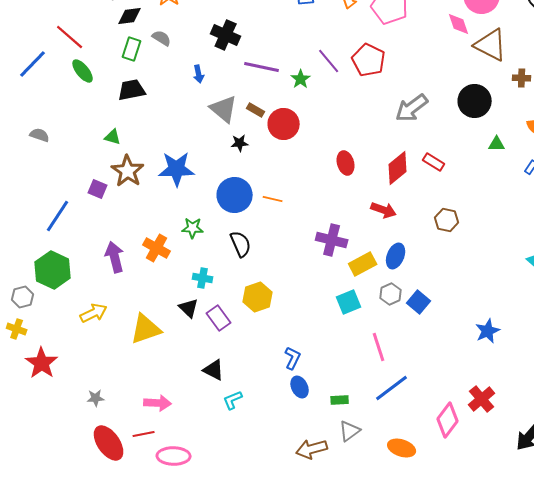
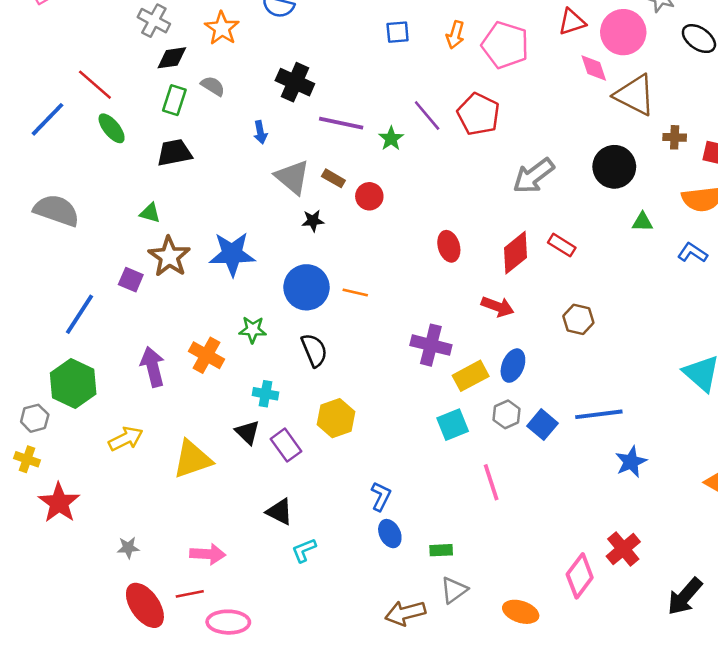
red circle: (284, 124) -> (369, 196), size x0.7
gray semicircle: (40, 135) -> (56, 210), size x1.8
blue line: (392, 388) -> (599, 414), moved, turned 30

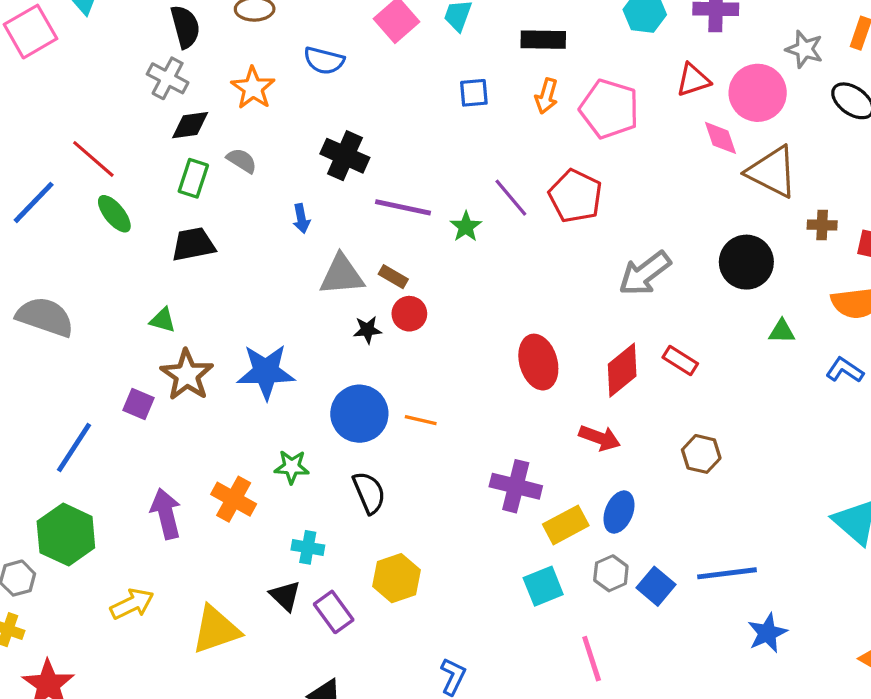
gray triangle: (292, 177) -> (342, 275), turned -45
red circle: (369, 196) -> (409, 314), moved
red ellipse: (449, 246) -> (538, 362), size x1.4

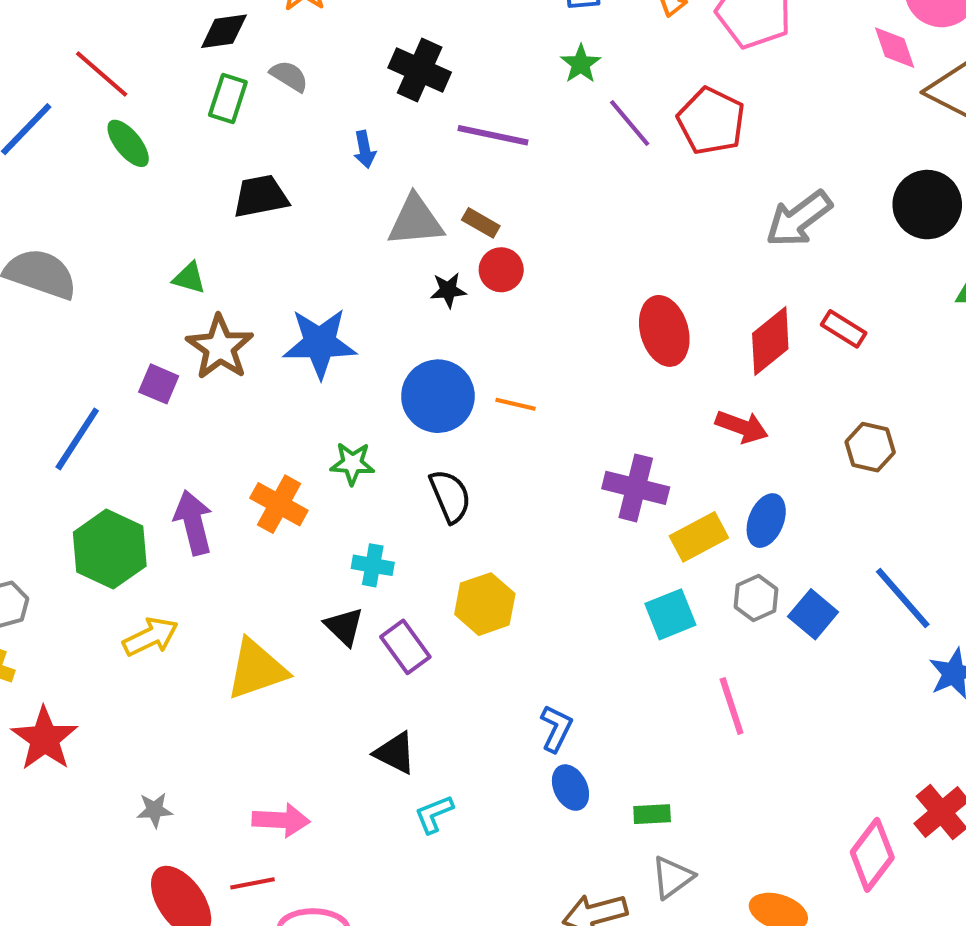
green star: (466, 227) -> (581, 64), moved
black trapezoid: (193, 244) -> (261, 196), moved
green hexagon: (66, 535) -> (110, 549), moved
blue line: (727, 573) -> (903, 598), turned 56

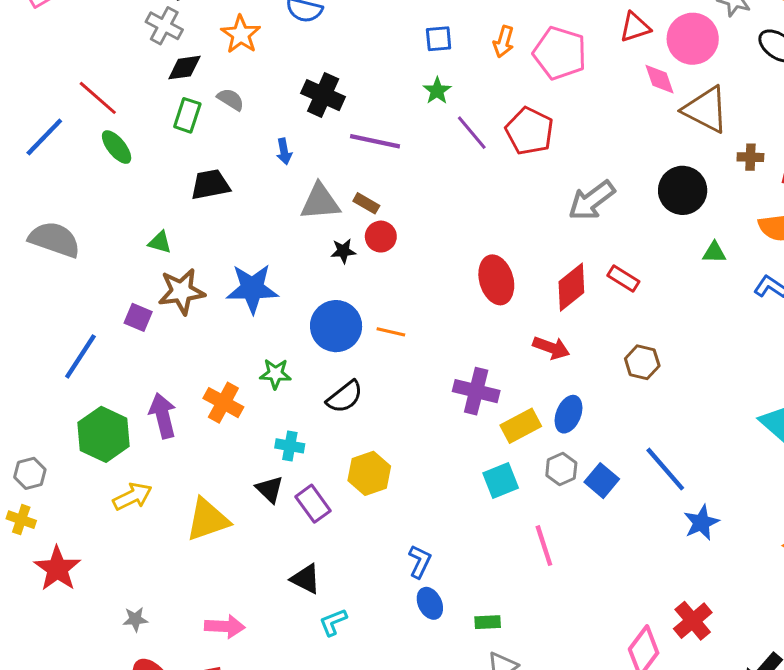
brown star: (220, 347) -> (182, 291), turned 30
black semicircle: (450, 496) -> (345, 397), turned 75

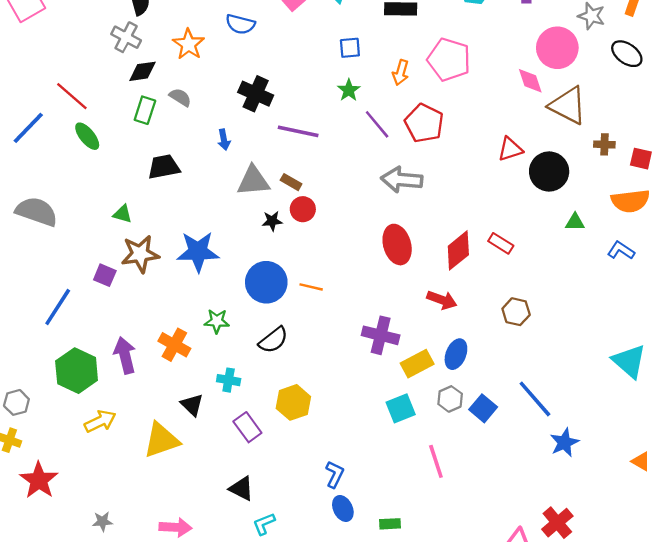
red triangle: (635, 27) -> (510, 149), moved
orange arrow: (504, 42) -> (401, 73), moved
gray arrow: (592, 200) -> (402, 180), moved, turned 42
black triangle: (270, 489) -> (192, 405), moved

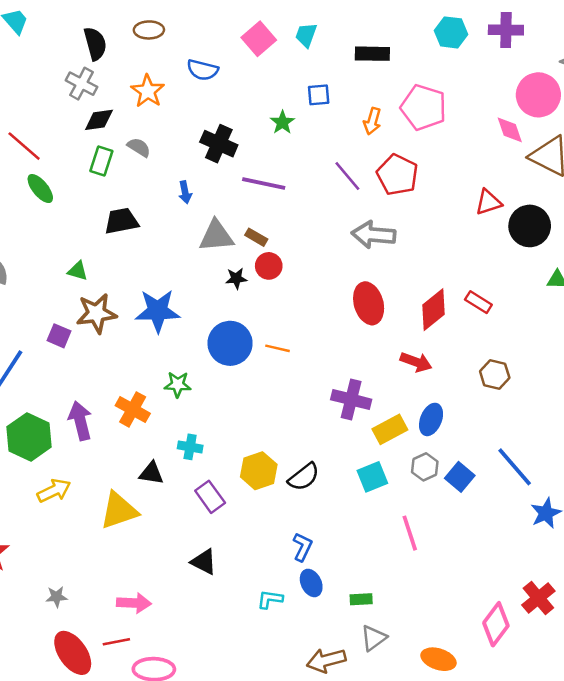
green star: (349, 90) -> (282, 122), moved
black semicircle: (273, 340) -> (304, 477), moved
black triangle: (192, 405) -> (151, 473), turned -35
cyan L-shape: (264, 524) -> (270, 599), moved, turned 30

